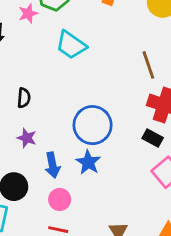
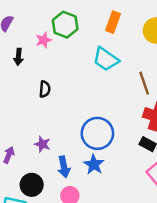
cyan trapezoid: (71, 45) -> (106, 59), moved
black semicircle: (24, 98) -> (45, 89), moved

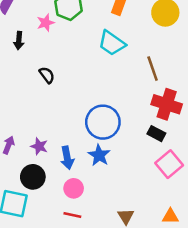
black semicircle: (45, 89) -> (47, 75), turned -42
purple star: (42, 144) -> (39, 146), moved

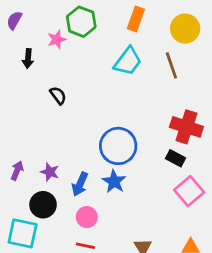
cyan trapezoid: (112, 43) -> (128, 61), turned -88
brown line: (153, 69) -> (171, 65), moved
blue arrow: (67, 158) -> (80, 184), turned 35

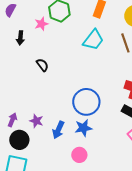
blue star: (114, 182) -> (83, 128), turned 30
black circle: (43, 205) -> (19, 140), moved
pink circle: (87, 217) -> (79, 155), moved

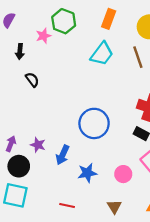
black semicircle: (42, 65) -> (32, 80), moved
blue star: (83, 128) -> (87, 173), moved
pink circle: (79, 155) -> (123, 174), moved

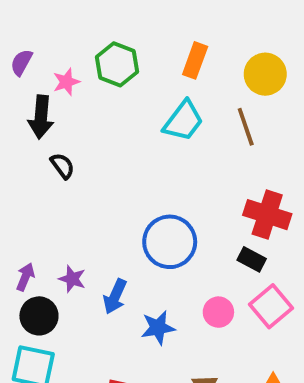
pink star: (43, 36) -> (66, 82), moved
black arrow: (20, 52) -> (41, 117), size x1.5
pink circle: (123, 174) -> (218, 312), moved

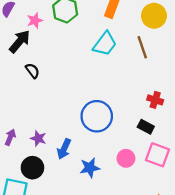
black arrow: (41, 117) -> (20, 41), turned -145
red cross: (267, 215) -> (155, 100), size x0.6
pink square: (271, 306) -> (157, 155), turned -30
black circle: (39, 316) -> (32, 168), moved

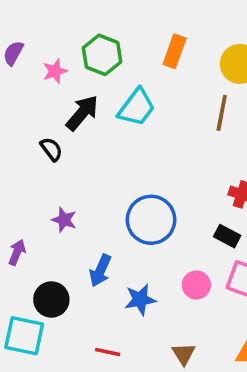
black arrow: (20, 41) -> (82, 113), moved
cyan trapezoid: (105, 44) -> (137, 107), moved
brown line: (142, 47) -> (222, 113), turned 30
purple star: (38, 138) -> (64, 220), moved

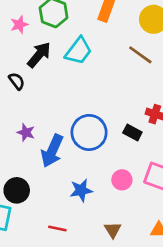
brown line: (222, 113) -> (140, 55), turned -65
black rectangle: (227, 236) -> (132, 132), moved
blue arrow: (100, 271) -> (52, 151), moved, size x1.4

